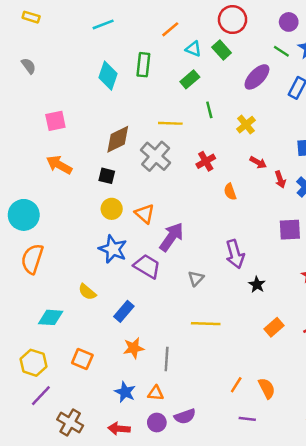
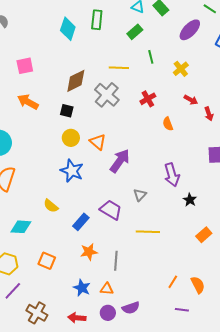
purple trapezoid: (147, 266) -> (111, 210), moved

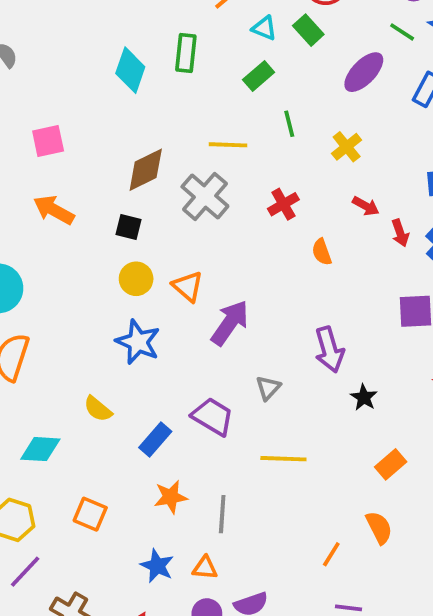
orange semicircle: (198, 285) -> (379, 528), moved

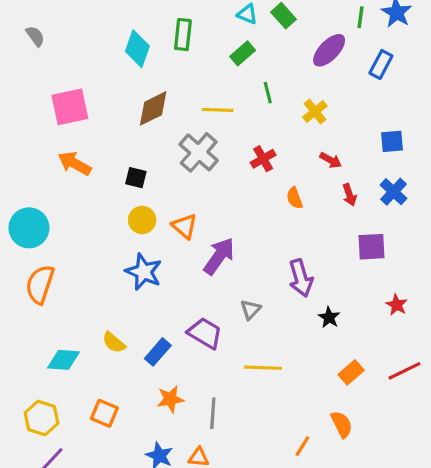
green line: (402, 32) -> (360, 17), turned 65
pink square: (48, 141) -> (70, 107), size x1.4
brown diamond: (146, 170) -> (153, 108), moved
red arrow: (400, 233) -> (350, 195), moved
yellow semicircle: (98, 409) -> (114, 343), moved

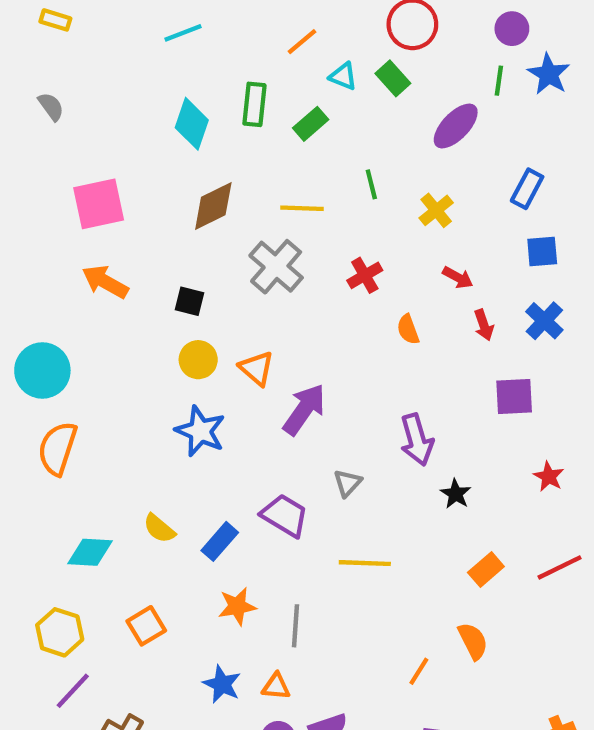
green rectangle: (243, 53) -> (311, 124), moved
blue rectangle: (381, 64) -> (527, 189), moved
orange square: (104, 413) -> (146, 626), turned 36

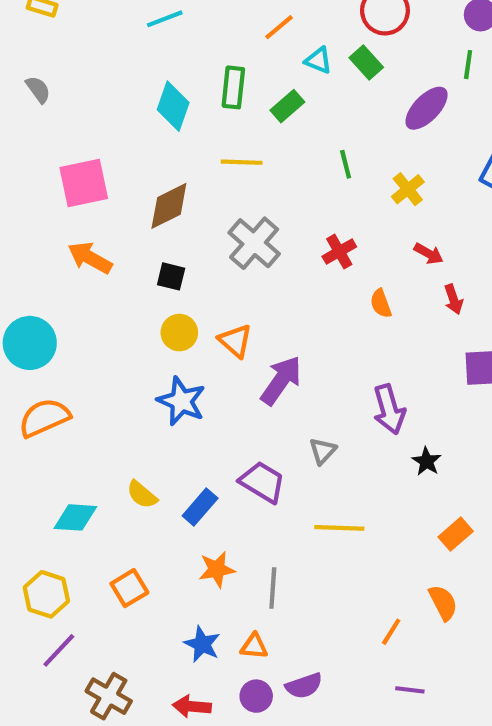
brown diamond: (213, 206) -> (169, 206), moved
yellow line: (302, 208) -> (242, 162), moved
orange semicircle: (58, 448) -> (44, 418), turned 48

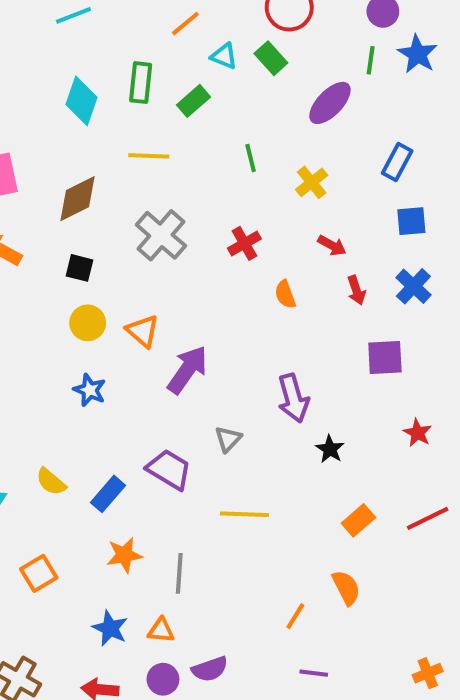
blue star: (181, 401) -> (90, 390), size x0.7

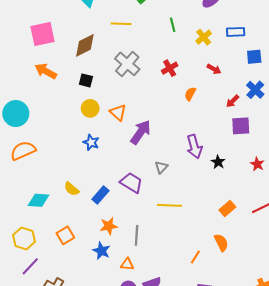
blue rectangle: (397, 162) -> (236, 32), moved, turned 60
red arrow: (356, 290) -> (233, 101), moved, turned 64
orange semicircle: (285, 294) -> (190, 94), turned 48
black star: (330, 449) -> (218, 162), moved
blue star: (110, 628) -> (101, 251), moved

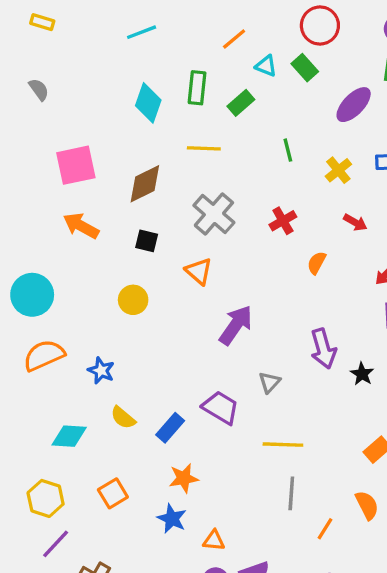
yellow circle: (90, 108) -> (133, 300), moved
orange triangle: (118, 112) -> (199, 271), moved
blue star: (91, 142) -> (101, 371), moved
gray line: (137, 235) -> (291, 493), moved

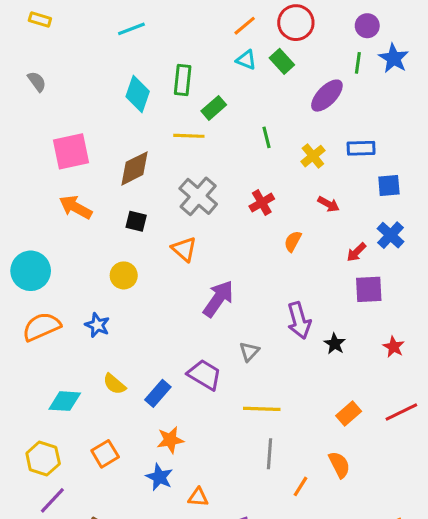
orange line: (234, 39) -> (245, 26), moved
green rectangle: (241, 103) -> (214, 108), moved
blue star: (101, 371) -> (97, 325), moved

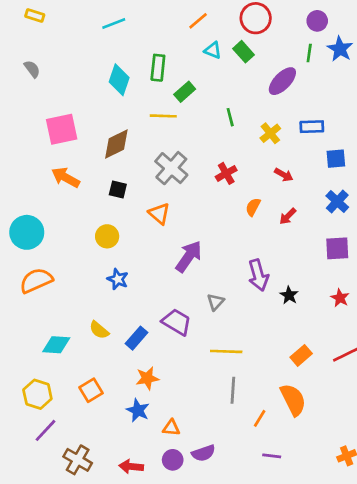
orange line: (245, 26) -> (198, 21), moved
red arrow: (356, 252) -> (288, 216), moved
purple square: (369, 289) -> (337, 248), moved
blue star: (97, 325) -> (118, 279), moved
orange semicircle: (339, 465) -> (293, 400), size x1.4

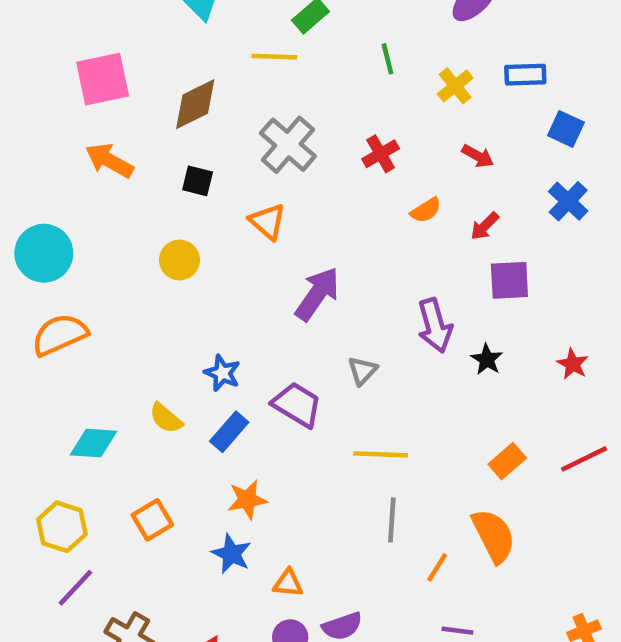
blue square: (336, 159) -> (566, 129), turned 30
orange semicircle: (253, 207) -> (426, 210), turned -150
purple square: (337, 248) -> (509, 280), moved
blue star: (118, 279) -> (222, 373), moved

